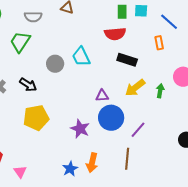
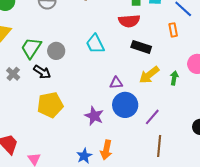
green trapezoid: (20, 42) -> (31, 48), moved
gray circle: (55, 64) -> (56, 51), moved
brown line: (127, 159) -> (159, 146), moved

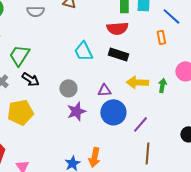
black rectangle: (141, 47) -> (118, 54), moved
gray circle: (56, 51) -> (68, 88), moved
yellow arrow: (149, 75) -> (137, 82), turned 40
yellow pentagon: (50, 105) -> (20, 112), moved
purple star: (94, 116) -> (76, 111), moved, turned 30

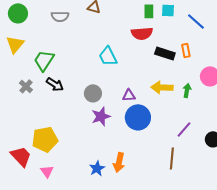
orange rectangle: (161, 37) -> (186, 50), moved
black rectangle: (118, 54) -> (165, 53), moved
yellow pentagon: (20, 112) -> (45, 139), moved
purple line: (140, 124) -> (184, 129), moved

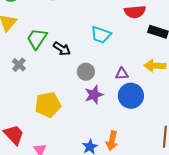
cyan trapezoid: (108, 56) -> (101, 35), turned -45
black arrow: (55, 84) -> (62, 49), moved
yellow pentagon: (45, 139) -> (48, 105), moved

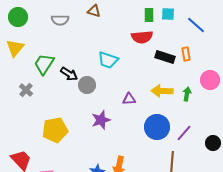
gray circle: (86, 72) -> (87, 85), moved
blue circle: (131, 96) -> (157, 127), moved

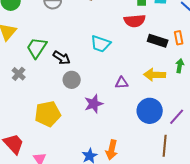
gray circle: (87, 85) -> (72, 80), moved
green arrow: (187, 94) -> (180, 66), moved

